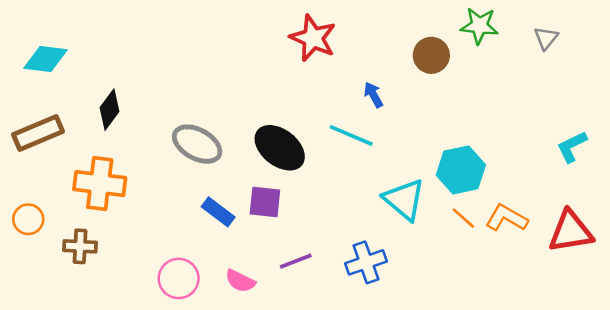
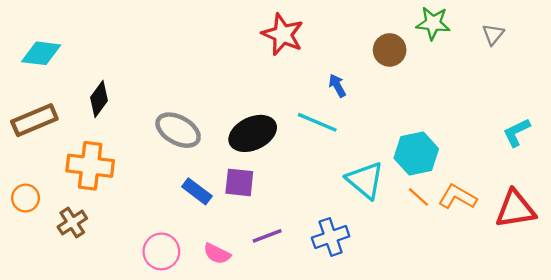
black ellipse: (280, 148) -> (253, 133), turned -63
brown cross: (80, 246) -> (72, 223), turned -36

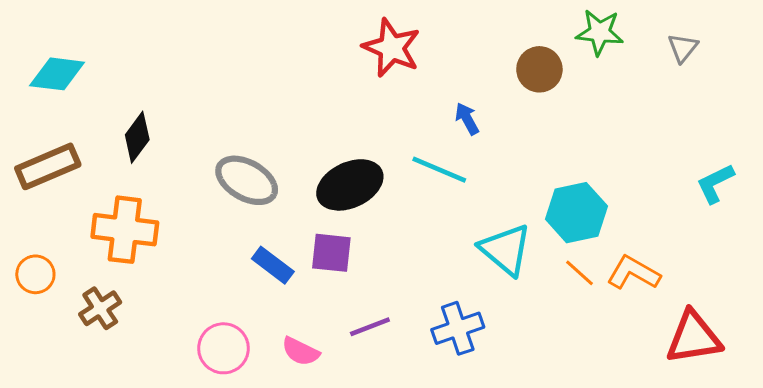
red triangle: (515, 209) -> (694, 338), moved

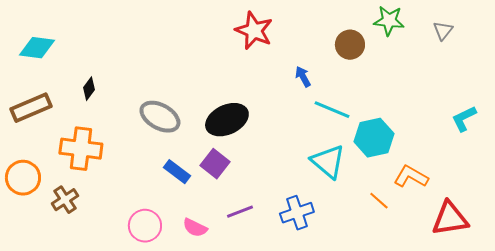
black diamond: (137, 137) -> (89, 89), size x0.7
cyan line: (439, 170) -> (332, 110), moved
purple square: (331, 253) -> (215, 164), turned 32
orange line: (580, 273) -> (379, 201), moved
orange circle: (35, 274) -> (23, 178), size x1.4

